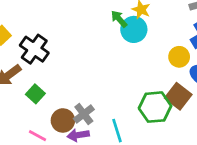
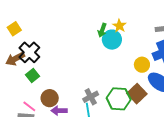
green arrow: (119, 19) -> (102, 30), turned -128
black cross: (34, 49) -> (29, 52), moved
gray cross: (84, 114) -> (91, 97), moved

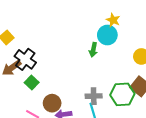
green arrow: (102, 30) -> (93, 50), moved
gray cross: (91, 97) -> (94, 96), turned 35

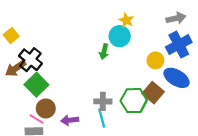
green square: (32, 82) -> (36, 85), size x1.5
brown circle: (52, 103) -> (46, 108), moved

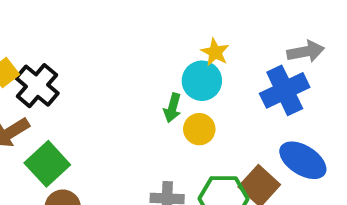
blue cross: (179, 45) -> (285, 90), moved
black cross: (30, 60) -> (37, 86), moved
yellow circle: (155, 60) -> (199, 129), moved

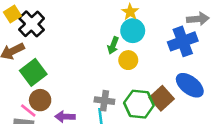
yellow star: (215, 52) -> (130, 12), moved

